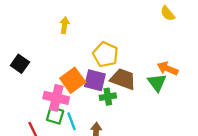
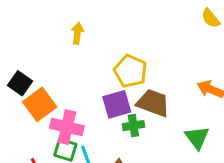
orange square: (73, 80) -> (40, 104), moved
purple square: (95, 80) -> (117, 104), turned -30
green triangle: (157, 83) -> (197, 138), moved

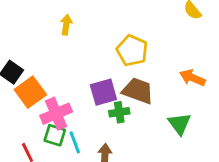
yellow pentagon: (130, 71) -> (132, 51), moved
pink cross: (67, 127) -> (56, 114), turned -36

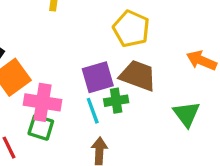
pink cross: (56, 114) -> (42, 102), turned 32
cyan line: (75, 142) -> (93, 111), moved

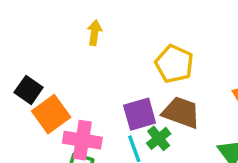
green cross: (116, 101) -> (159, 138), turned -30

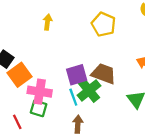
yellow pentagon: (174, 64) -> (104, 24), moved
green cross: (159, 138) -> (89, 90), size x1.5

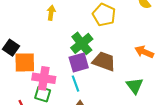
orange square: (19, 75) -> (25, 62), turned 35
green cross: (89, 90) -> (82, 43), moved

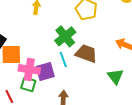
purple square: (79, 62) -> (45, 71), moved
cyan line: (75, 84) -> (63, 59), moved

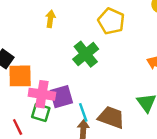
brown trapezoid: (86, 53) -> (111, 117), moved
cyan line: (63, 59) -> (83, 112), moved

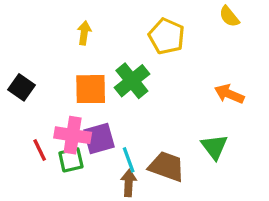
orange square: (20, 76) -> (91, 89), moved
green square: (41, 112) -> (71, 160), turned -30
red line: (18, 127) -> (40, 150), moved

